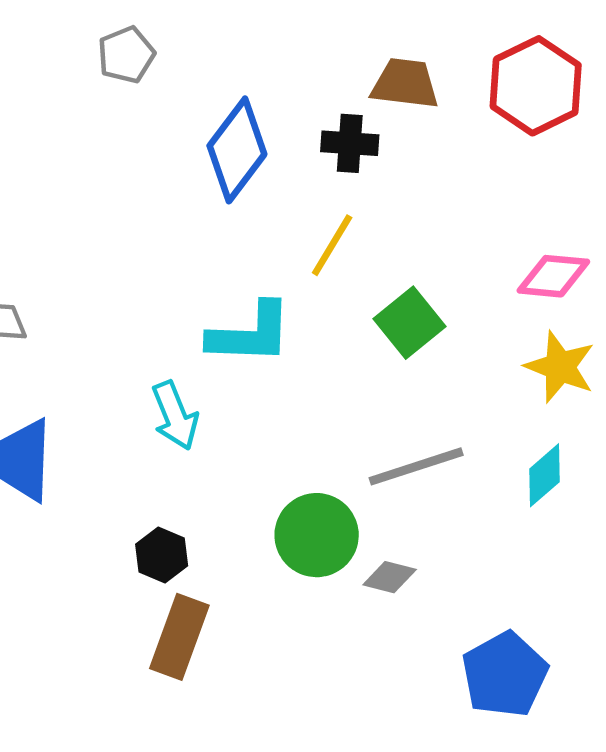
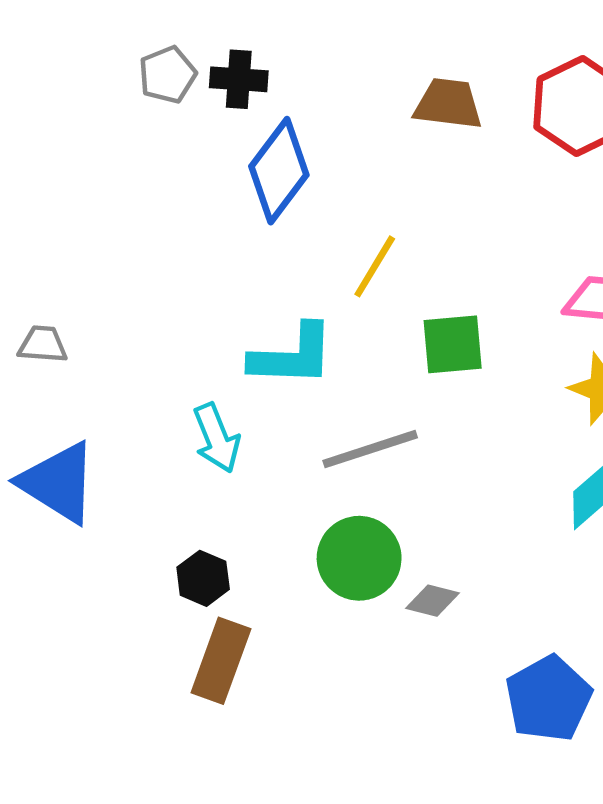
black cross: (350, 143) -> (239, 79), moved
green square: (410, 323) -> (453, 344), turned 34
gray line: (416, 466) -> (370, 449), moved

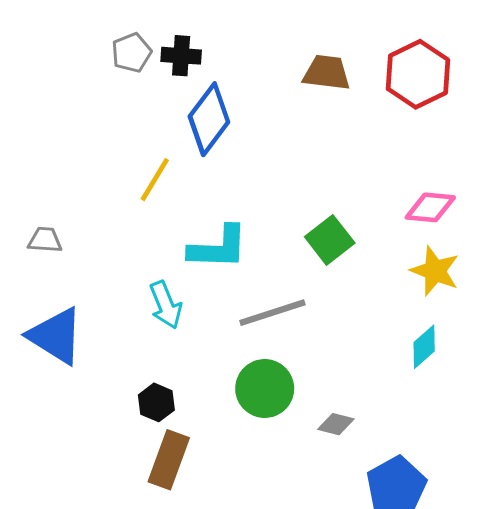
yellow line: (375, 266) -> (155, 180), moved
green square: (453, 344) -> (330, 240), turned -33
gray diamond: (433, 601) -> (336, 424), moved

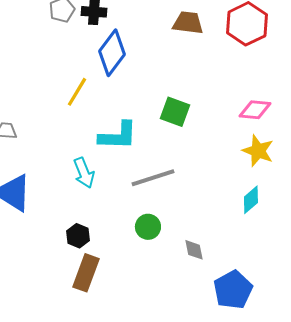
green square: (330, 240) -> (175, 112), moved, turned -32
green circle: (265, 389) -> (148, 227), size x0.7
gray diamond: (336, 424) -> (194, 250), turned 65

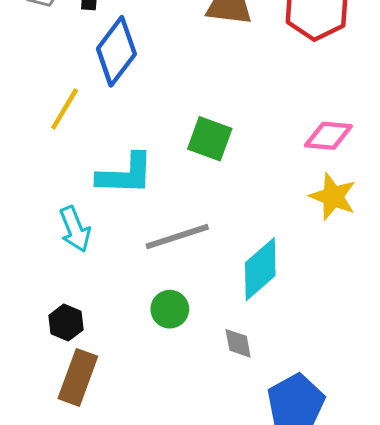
cyan diamond: (251, 200) -> (260, 269), moved, size x1.5

